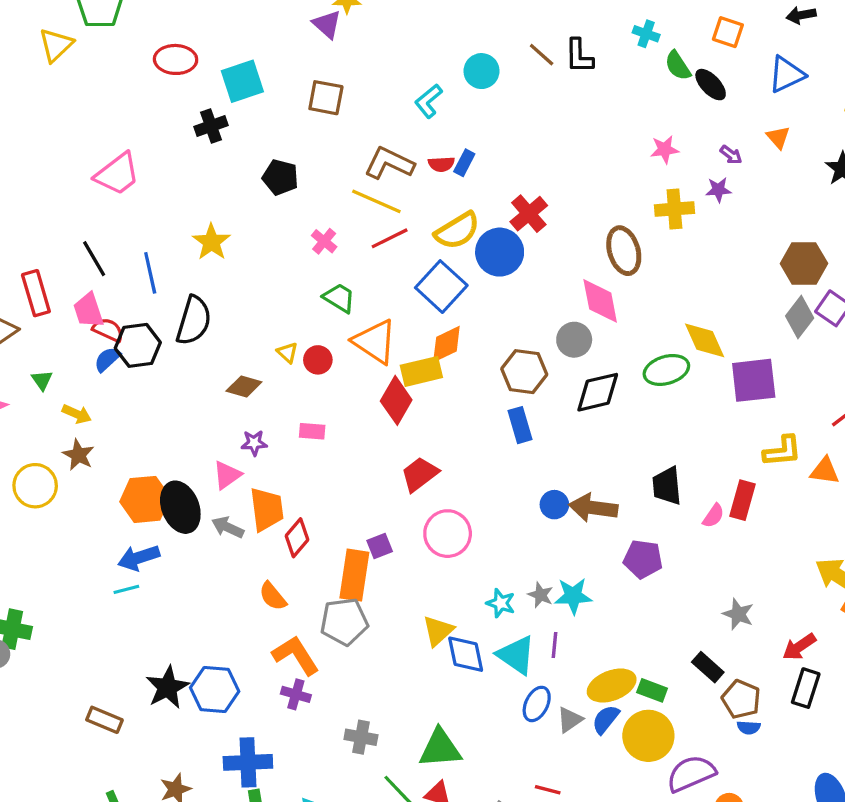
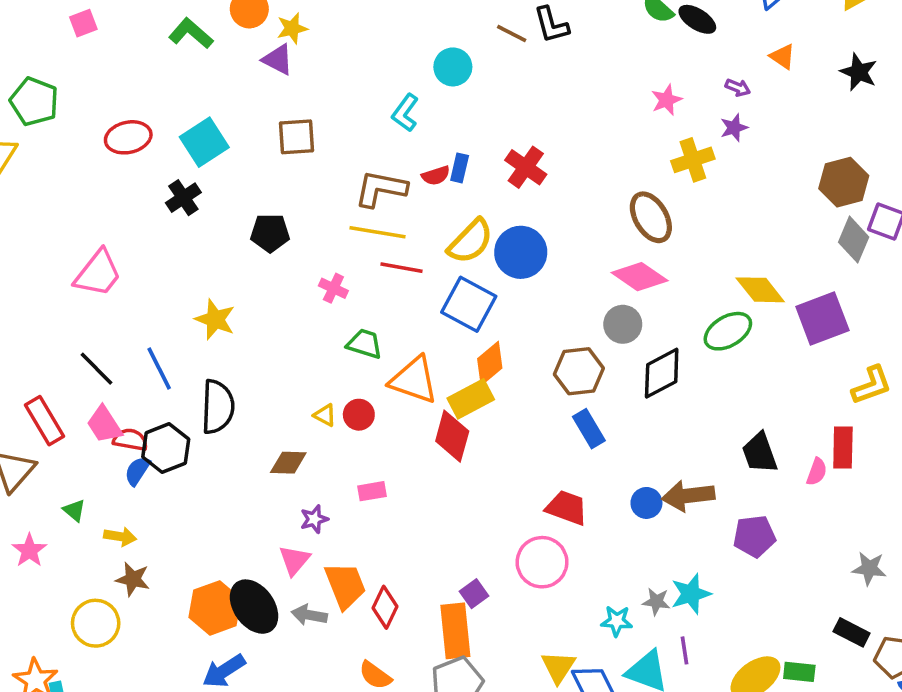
red cross: (529, 214) -> (526, 167), moved
red line: (390, 238) -> (402, 268), turned 51
pink diamond: (600, 301) -> (640, 277), turned -30
red trapezoid: (420, 474) -> (567, 508), moved, turned 72

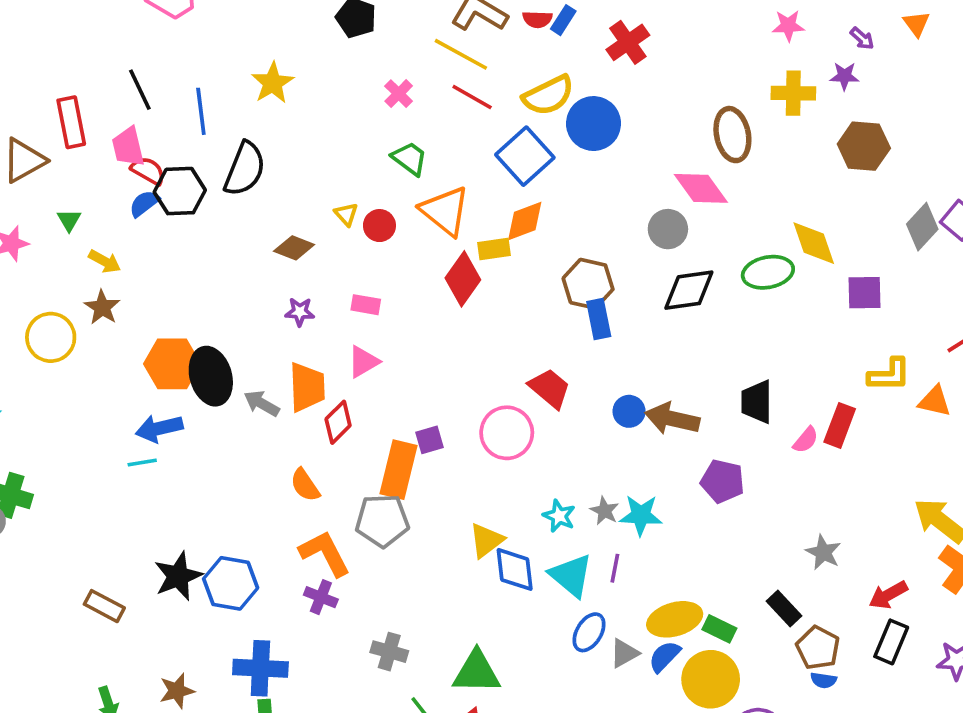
brown hexagon: (844, 182) -> (864, 146), moved
purple square: (822, 318) -> (864, 293), size x0.7
brown hexagon: (579, 371) -> (588, 284), moved
yellow rectangle: (471, 399) -> (494, 249), size x0.7
pink triangle: (294, 560) -> (363, 362), moved

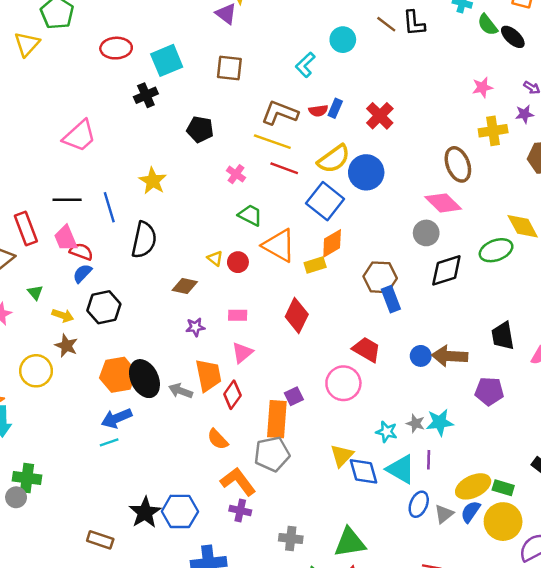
black line: (140, 90) -> (67, 200), turned -56
black hexagon: (180, 191) -> (104, 307), moved
red diamond: (463, 279) -> (297, 315), moved

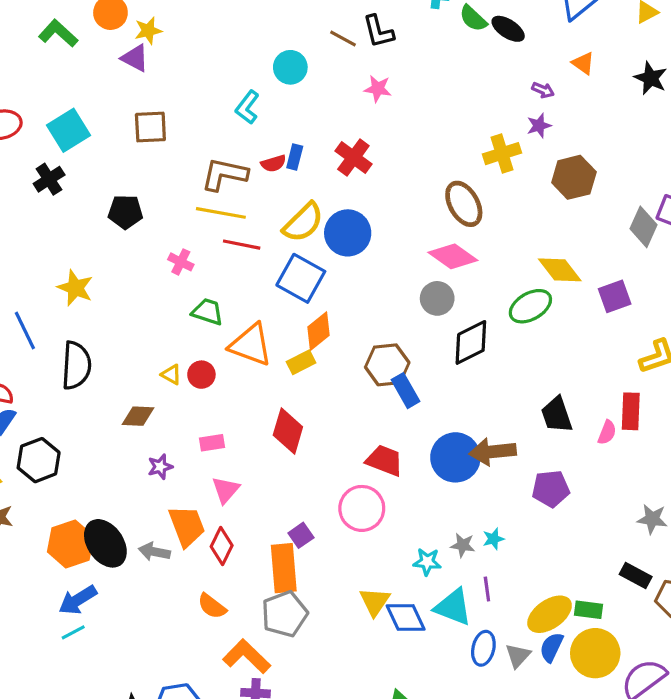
pink star: (482, 87) -> (378, 89), moved, turned 30
blue circle: (421, 356) -> (455, 457), size x1.8
cyan star: (440, 422) -> (493, 539), size x0.6

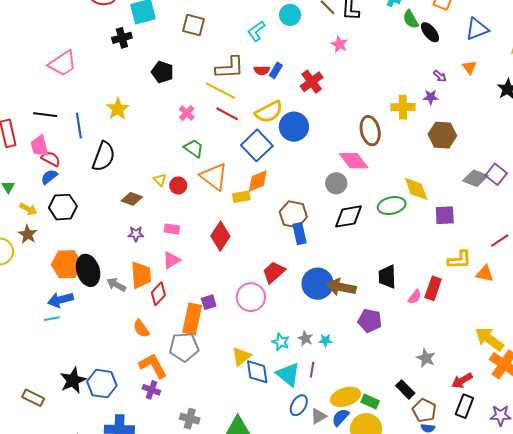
brown L-shape: (224, 174) -> (230, 68), turned 148
gray diamond: (643, 227) -> (475, 178), turned 70
red trapezoid: (385, 460) -> (274, 272), turned -80

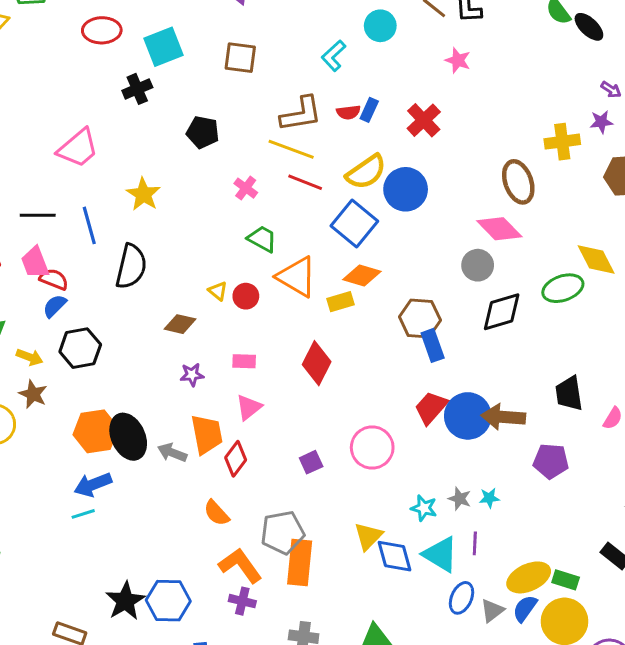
pink trapezoid: (63, 64) -> (78, 148), moved
orange diamond: (258, 181) -> (362, 275), turned 45
red trapezoid: (274, 272) -> (431, 408), moved
orange rectangle: (192, 319) -> (300, 563), moved

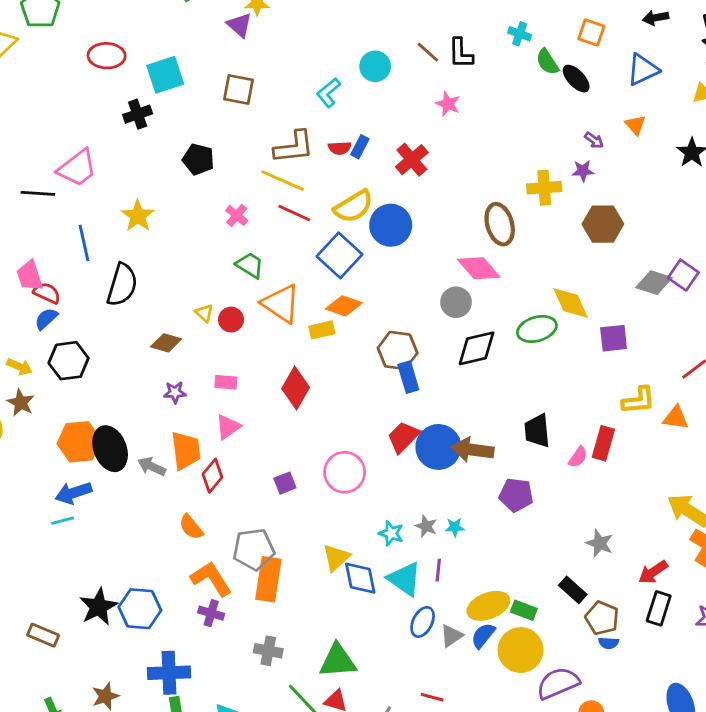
black line: (38, 215) -> (38, 193), moved

